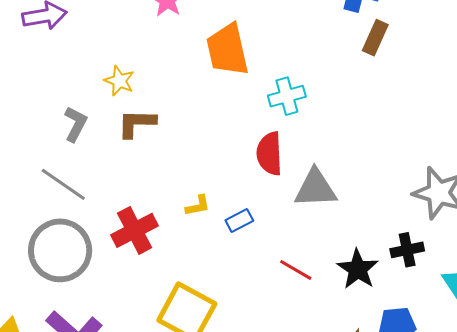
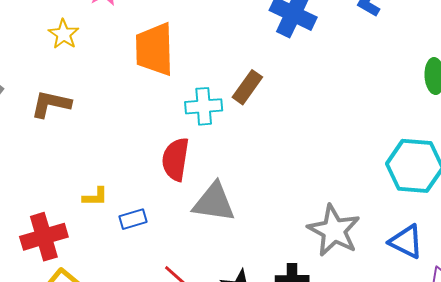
brown rectangle: (375, 38) -> (247, 87), moved
yellow star: (119, 81) -> (64, 34), moved
red cross: (135, 230) -> (44, 237), moved

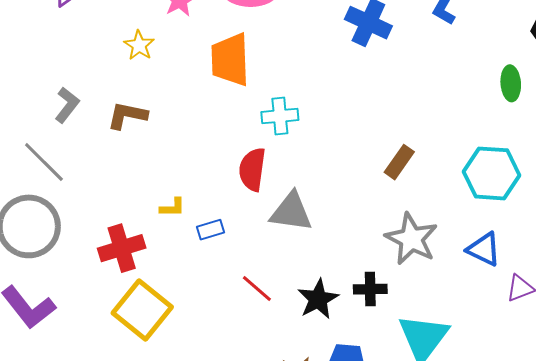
brown rectangle: (247, 87) -> (399, 162), moved

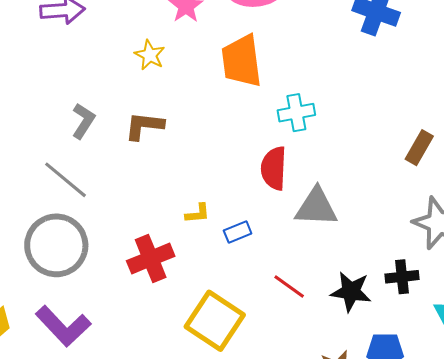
black star: (318, 299) -> (351, 292), turned -30
yellow square: (142, 310) -> (215, 321), moved

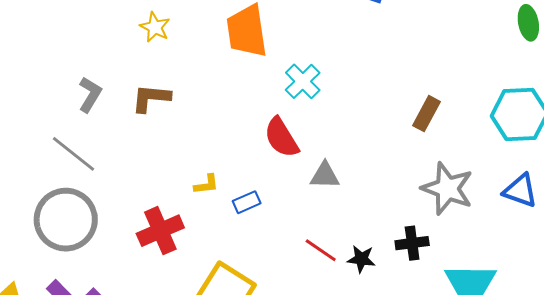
cyan cross: (296, 113) -> (303, 81), turned -33
red semicircle: (274, 168) -> (281, 138), turned -33
gray triangle: (316, 207) -> (325, 175), size x0.7
red line: (289, 287) -> (321, 250), moved
black star: (351, 292) -> (361, 259), size x0.7

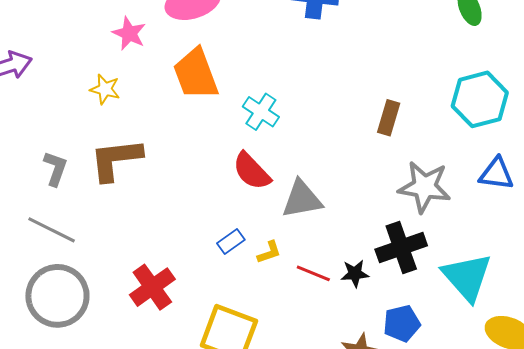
brown L-shape: (151, 98) -> (116, 159), size x1.4
gray triangle: (325, 175) -> (302, 199), size x1.4
yellow L-shape: (206, 184) -> (269, 252), moved
black cross: (412, 243) -> (401, 247), size x1.5

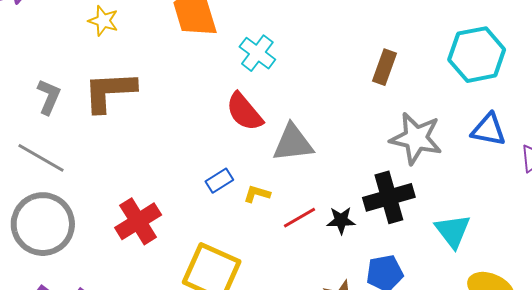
yellow L-shape: (269, 252) -> (257, 194), turned -148
red line: (313, 273) -> (300, 218), turned -56
cyan triangle: (467, 277) -> (453, 231), size x0.7

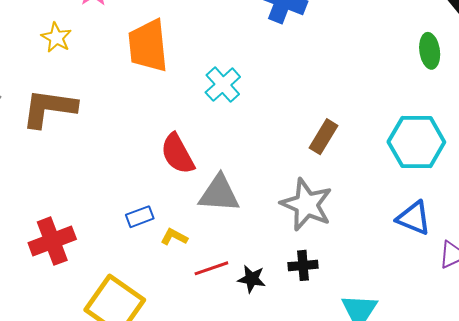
cyan cross: (257, 53) -> (223, 85), moved
gray star: (416, 138) -> (306, 204), moved
black cross: (389, 197) -> (303, 265), size x0.6

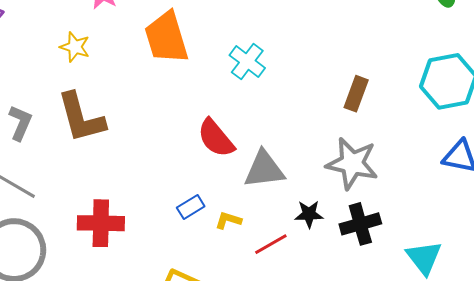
brown L-shape: (49, 108) -> (81, 118), turned -102
red cross: (52, 241) -> (101, 223), moved, turned 33
black cross: (303, 265) -> (360, 224), size x1.4
black star: (252, 279) -> (309, 214), moved

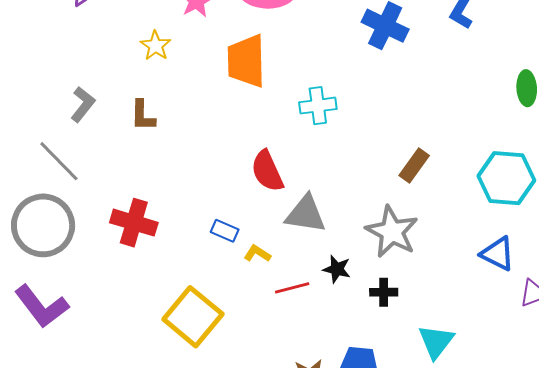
cyan cross: (247, 62) -> (318, 106), turned 30
brown L-shape: (81, 118) -> (143, 116), size x0.6
blue rectangle: (191, 207) -> (225, 231), turned 40
black cross: (360, 224) -> (384, 292), size x0.7

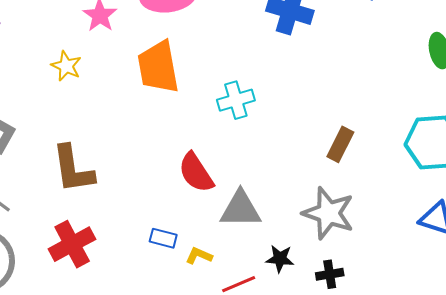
brown L-shape: (143, 116) -> (73, 169), moved, size x1.6
red cross: (134, 223) -> (72, 244), turned -36

